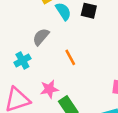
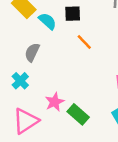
orange line: (70, 57) -> (84, 42), moved

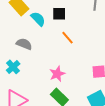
gray semicircle: (32, 52) -> (24, 44), turned 84
pink star: (55, 102) -> (57, 74), moved

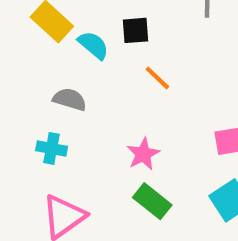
cyan cross: (13, 67) -> (52, 148), turned -32

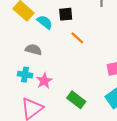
pink star: (143, 154) -> (44, 81), moved

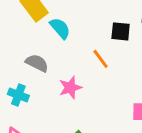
black square: (66, 14) -> (121, 31), moved
pink star: (44, 81) -> (70, 88), moved

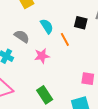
cyan semicircle: (60, 28) -> (47, 26), moved

